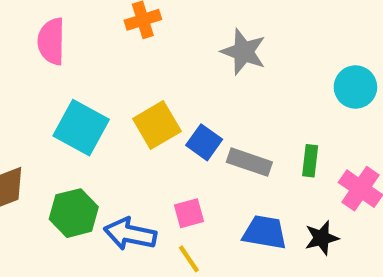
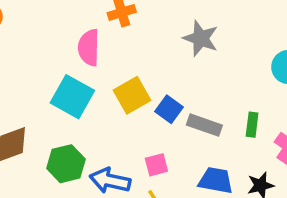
pink semicircle: (51, 41) -> (89, 48), moved

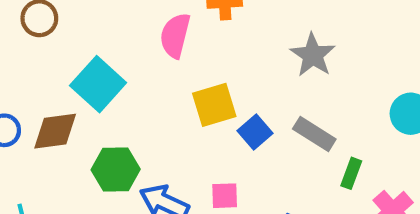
cyan square: (72, 97) -> (98, 84), moved
gray rectangle: (204, 125) -> (314, 134), moved

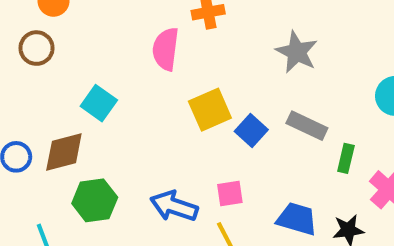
cyan square: (98, 84) -> (99, 103), size x0.7
green hexagon: (116, 170) -> (95, 200), moved

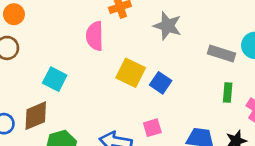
gray star: (297, 52) -> (167, 26), moved
yellow square: (210, 110) -> (131, 73), turned -32
gray rectangle: (307, 126) -> (221, 53), moved

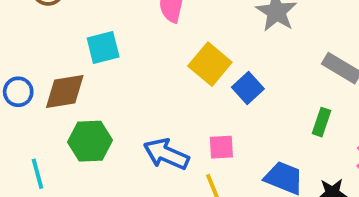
cyan square: (55, 79) -> (103, 47), turned 35
green rectangle: (228, 92) -> (322, 122), moved

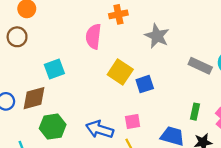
blue square: (248, 88) -> (145, 84), turned 30
green rectangle: (322, 122) -> (195, 112), moved

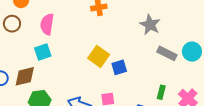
pink semicircle: (94, 36) -> (47, 24), moved
gray star: (157, 36) -> (150, 25), moved

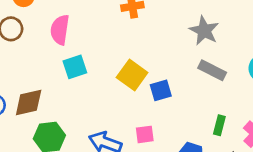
cyan square: (43, 52) -> (75, 67), moved
gray rectangle: (167, 53) -> (212, 70), moved

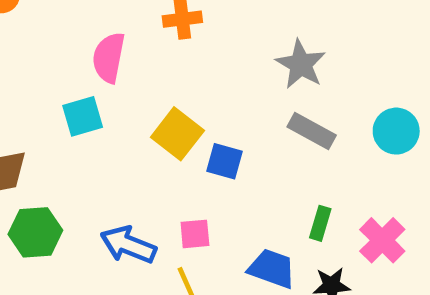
pink semicircle: (60, 30) -> (109, 58), moved
blue square: (161, 90) -> (224, 161), turned 30

